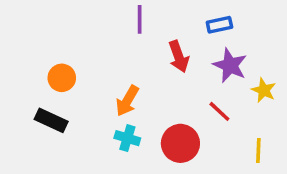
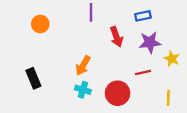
purple star: (230, 65) -> (150, 42), turned -30
orange circle: (62, 78) -> (40, 24), moved
red line: (219, 111) -> (143, 72), turned -56
black rectangle: (51, 120) -> (33, 78), turned 42

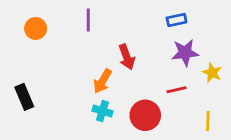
purple line: (91, 12) -> (88, 20), moved
orange circle: (40, 24) -> (36, 28), moved
red arrow: (116, 37) -> (127, 57), moved
black rectangle: (33, 78) -> (24, 97), moved

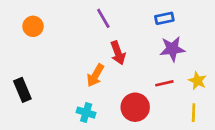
purple line: (88, 20) -> (103, 18), moved, turned -30
yellow star: (212, 73) -> (198, 81), moved
cyan cross: (102, 111) -> (86, 113), moved

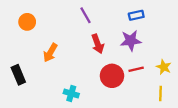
purple star: (172, 49) -> (131, 41), moved
orange arrow: (95, 75) -> (50, 53), moved
red circle: (135, 107) -> (112, 76), moved

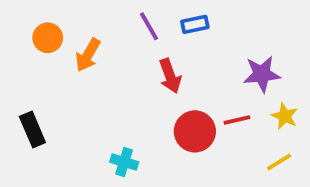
blue rectangle: (136, 15) -> (195, 24), moved
purple star: (131, 41) -> (262, 74), moved
orange arrow: (50, 53) -> (88, 55), moved
yellow line: (160, 93) -> (279, 162), turned 56

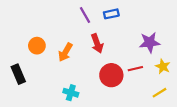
orange circle: (48, 38) -> (37, 46), moved
orange arrow: (88, 55) -> (65, 52), moved

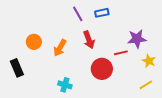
red line: (135, 69) -> (121, 53), moved

